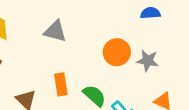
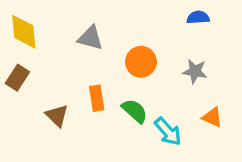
orange circle: (117, 52) -> (141, 62), moved

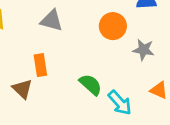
orange circle: (141, 62) -> (113, 26), moved
orange rectangle: (97, 98) -> (40, 65), moved

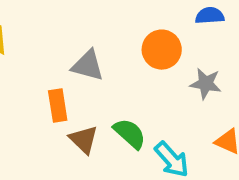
gray triangle: (52, 21) -> (88, 66), moved
brown triangle: (22, 89) -> (84, 140), moved

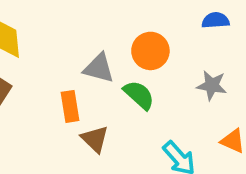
orange circle: (162, 50) -> (150, 51), moved
green semicircle: (130, 134) -> (139, 95), moved

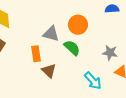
gray star: (212, 85) -> (110, 53), moved

